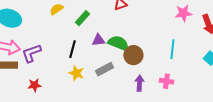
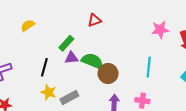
green rectangle: (82, 18) -> (66, 43), moved
gray rectangle: (104, 69) -> (69, 97), moved

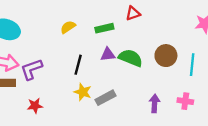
yellow semicircle: (28, 26) -> (68, 27), moved
green rectangle: (66, 43) -> (104, 28), moved, turned 35
brown circle: (108, 73) -> (166, 56), moved

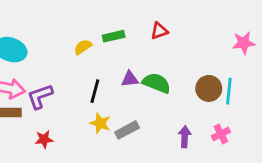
green rectangle: (104, 28) -> (114, 36), moved
brown circle: (166, 56) -> (209, 88), moved
pink cross: (185, 101) -> (221, 134), turned -35

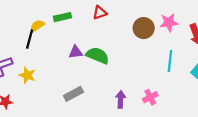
brown circle: (209, 88) -> (144, 28), moved
black line: (95, 91) -> (30, 39), moved
cyan line: (229, 91) -> (170, 61), moved
yellow star: (100, 123) -> (27, 75), moved

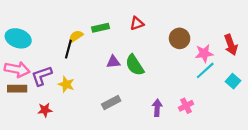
pink star: (169, 23) -> (204, 53), moved
green semicircle: (98, 55) -> (135, 65), turned -145
cyan line: (170, 61) -> (205, 70), turned 42

